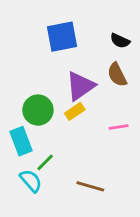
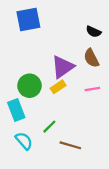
blue square: (62, 37) -> (28, 19), moved
pink line: (119, 127) -> (92, 89), moved
green line: (45, 162) -> (49, 127), moved

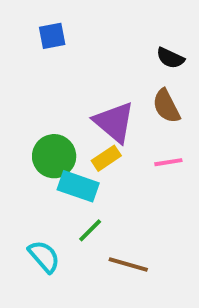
blue square: (28, 19) -> (52, 36), size x0.6
purple triangle: (63, 67) -> (114, 122), turned -45
cyan rectangle: (16, 110) -> (78, 186), moved, turned -50

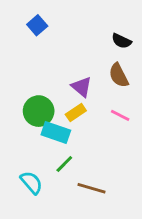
blue square: (52, 36) -> (37, 25), turned -30
purple triangle: (114, 122) -> (81, 87), size x0.7
pink line: (168, 162) -> (120, 115), turned 36

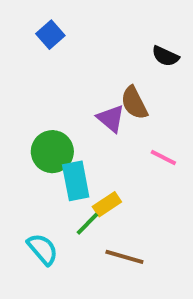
brown semicircle: (119, 75) -> (134, 103), moved
yellow rectangle: (76, 112) -> (107, 204), moved
cyan rectangle: (56, 133) -> (76, 181), turned 60

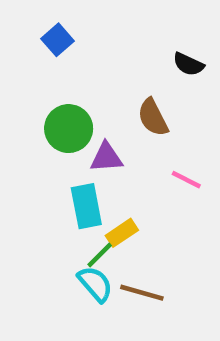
purple triangle: (111, 118) -> (106, 157), moved, turned -44
green circle: (52, 152) -> (69, 129), moved
cyan semicircle: (43, 249) -> (95, 284), moved

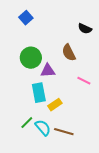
green line: (100, 255) -> (27, 123), moved

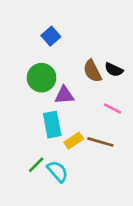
blue square: (26, 18) -> (51, 36), moved
black semicircle: (85, 29) -> (114, 70), moved
brown line: (64, 132) -> (100, 142), moved

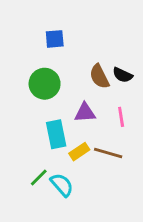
blue square: (51, 36) -> (55, 39), turned 36
purple triangle: (64, 95) -> (85, 113), moved
pink line: (112, 108) -> (121, 117), turned 54

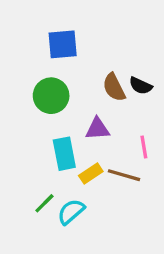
blue square: (55, 39) -> (63, 44), size x1.4
pink line: (121, 117) -> (144, 147), moved
cyan semicircle: (62, 185) -> (71, 212), turned -90

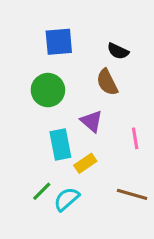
black semicircle: (141, 86) -> (118, 51), moved
purple triangle: (97, 129) -> (92, 121), turned 45
brown line: (124, 175) -> (132, 194), moved

